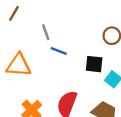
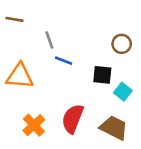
brown line: (14, 13) -> (15, 19), turned 70

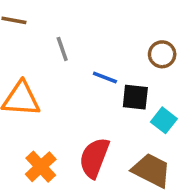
blue line: (64, 61) -> (105, 77), moved

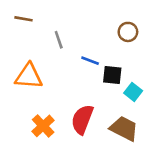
brown circle: (162, 54) -> (128, 32), moved

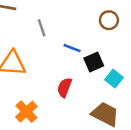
black square: (112, 75) -> (94, 62), turned -30
red semicircle: (82, 119) -> (64, 87), moved, size x0.7

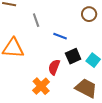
black square: (94, 62) -> (73, 56), moved
orange cross: (26, 112) -> (41, 86), moved

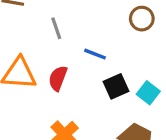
red semicircle: (54, 67) -> (58, 78), moved

